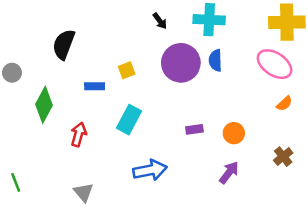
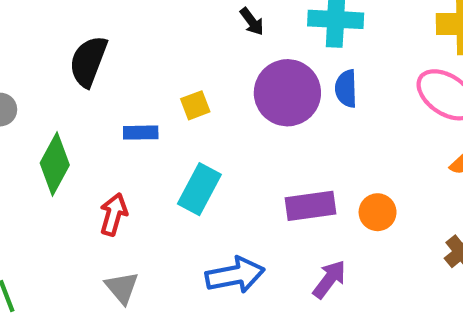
purple rectangle: (194, 129) -> (310, 206), size x1.6
purple arrow: (229, 173) -> (329, 279), moved
gray triangle: (83, 192) -> (122, 288), moved

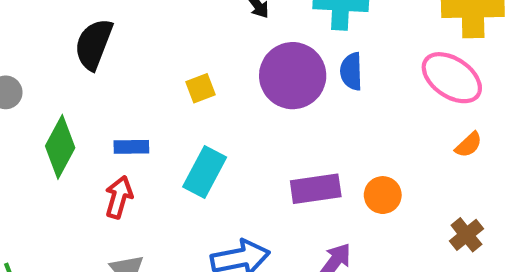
blue rectangle: (141, 133) -> (131, 147), moved

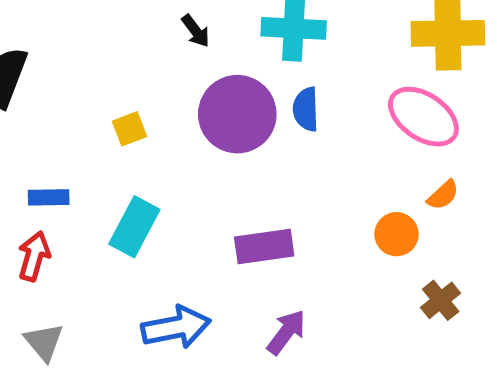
orange circle: (383, 195) -> (396, 234), moved

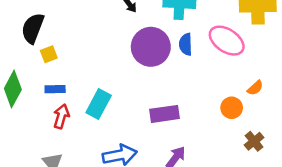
pink ellipse: (423, 117) -> (227, 41), moved
yellow square: (130, 129) -> (49, 54), moved
red arrow: (34, 256) -> (61, 116), moved

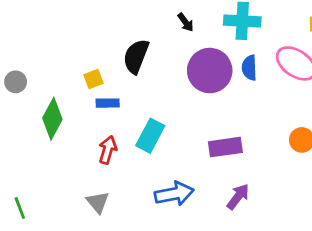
black semicircle: (33, 28) -> (136, 56), moved
blue rectangle: (55, 89) -> (108, 103), moved

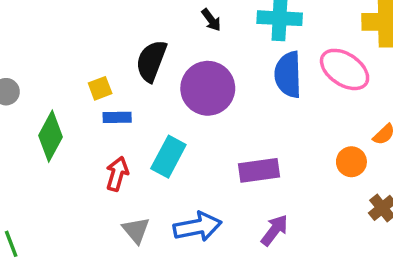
blue semicircle: (249, 68) -> (288, 75), size x1.5
purple circle: (210, 71) -> (208, 88), moved
gray triangle: (98, 202) -> (136, 230), moved

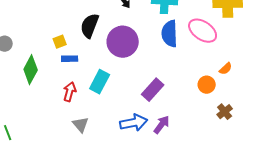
purple rectangle: (259, 170) -> (153, 90), turned -40
blue arrow: (198, 227) -> (134, 123), moved

